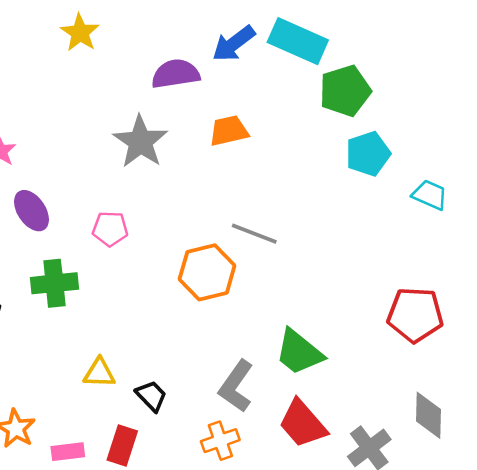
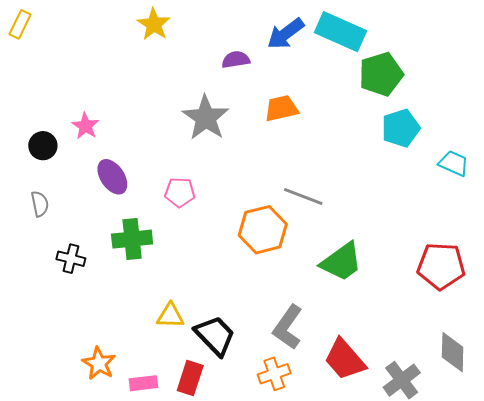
purple semicircle: (176, 74) -> (236, 60), size x0.7
green trapezoid: (299, 352) -> (342, 262), moved, turned -75
black trapezoid: (151, 396) -> (215, 335), size x1.5

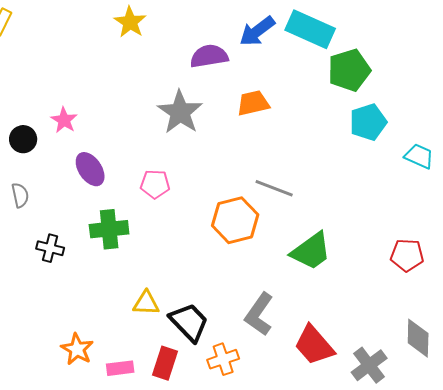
purple semicircle: (236, 60) -> (209, 56), size x1.4
red pentagon: (441, 266) -> (407, 255), size x0.7
orange cross: (274, 374) -> (223, 359), moved

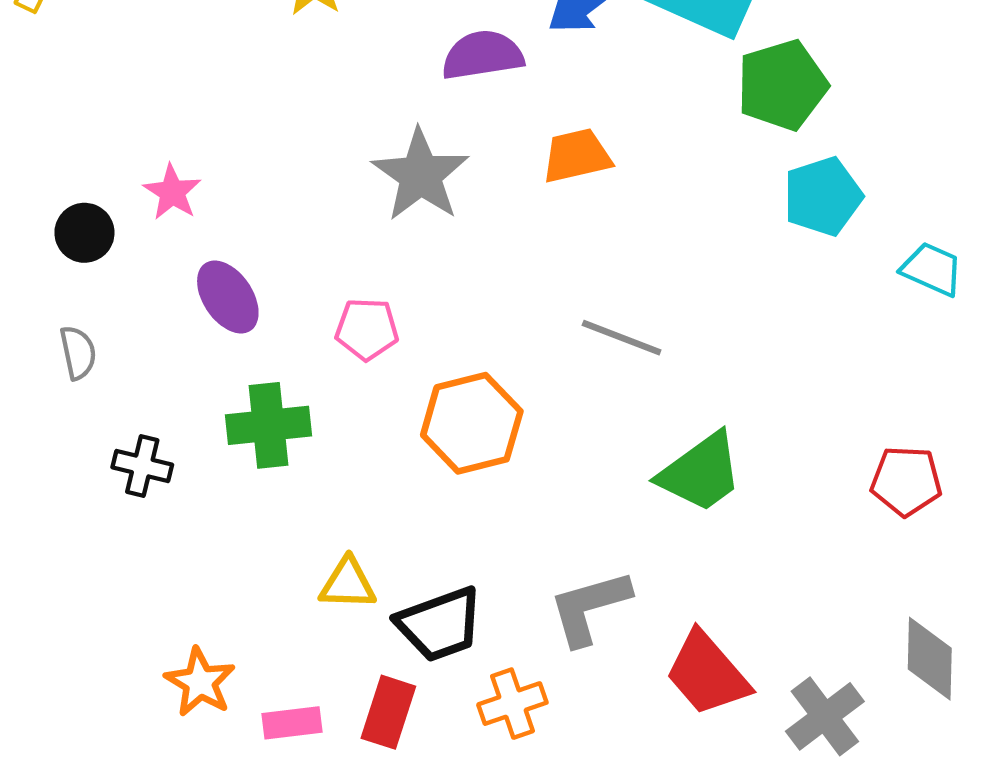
orange hexagon: (235, 220) -> (472, 423), moved
gray L-shape: (259, 314) -> (590, 607), turned 39
black trapezoid: (189, 322) -> (440, 624), turned 114

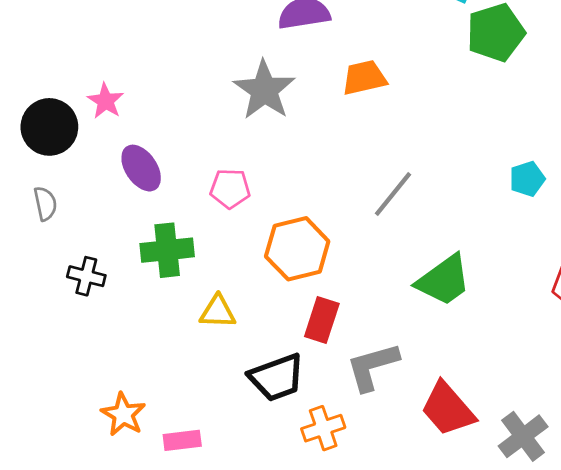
cyan pentagon: (823, 196) -> (527, 179), moved, size x0.7
black circle: (84, 233) -> (49, 127), size x1.5
gray line: (622, 338) -> (393, 194), turned -72
yellow triangle: (348, 584) -> (218, 312), moved
red rectangle: (388, 712) -> (322, 320), moved

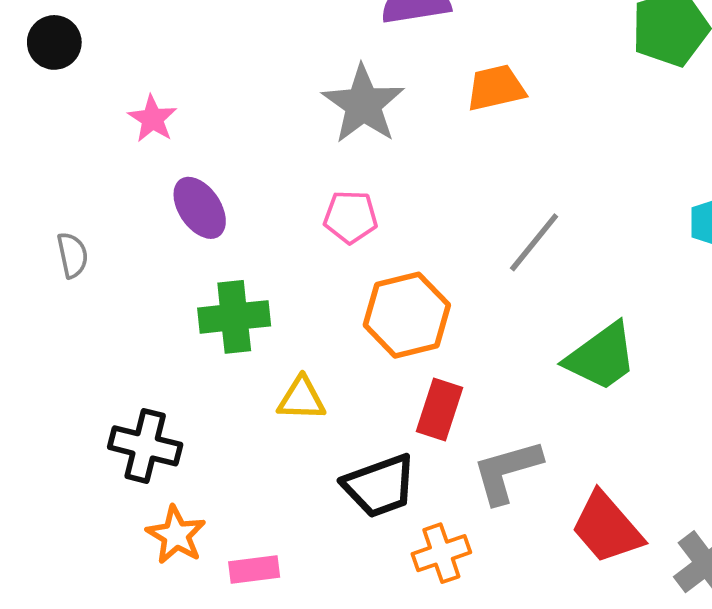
black circle: (49, 127) -> (54, 42), moved, size x0.7
pink pentagon: (230, 189) -> (351, 217), moved
black cross: (86, 276) -> (145, 446), moved, size x1.4

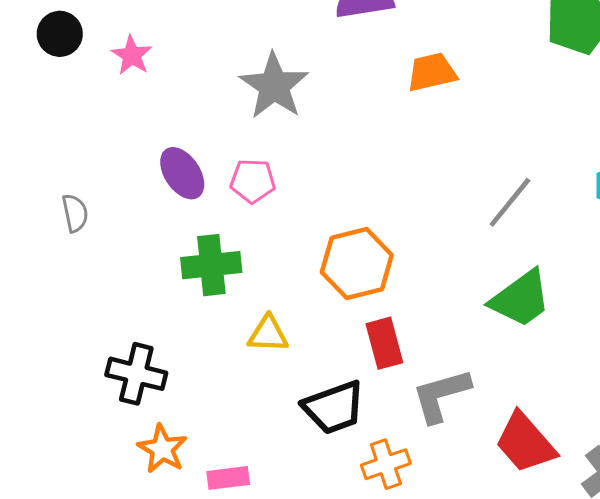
gray star: (363, 104) -> (274, 86), moved
pink star: (152, 119) -> (132, 55), moved
pink pentagon: (351, 217) -> (253, 181), moved
gray line: (534, 242) -> (510, 202), moved
red rectangle: (440, 410) -> (384, 343), turned -33

